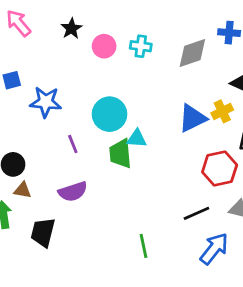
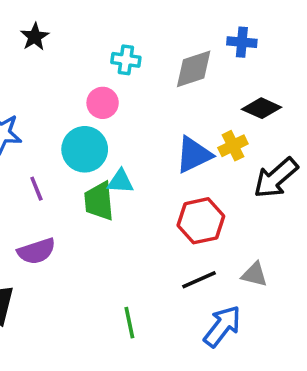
pink circle: (104, 46) -> (103, 103), moved
red hexagon: (220, 168) -> (201, 221), moved

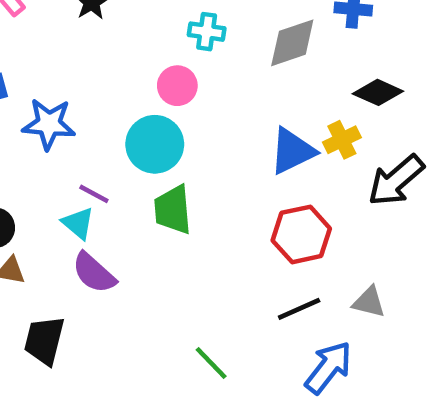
cyan triangle: (120, 181) -> (78, 223), moved, turned 36
purple line: (36, 189) -> (94, 194), turned -40
purple semicircle: (36, 251) -> (94, 273), turned 60
green line: (129, 323) -> (211, 363), turned -32

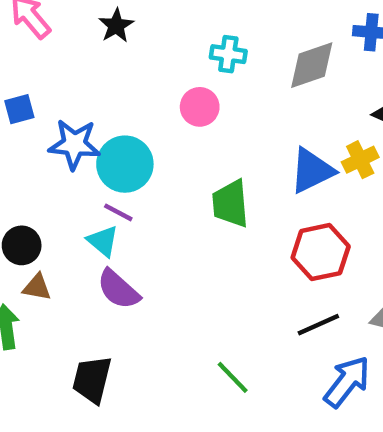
cyan circle: (155, 144) -> (125, 164), moved
green trapezoid: (173, 210) -> (230, 204), moved
black trapezoid: (44, 340) -> (92, 380), moved

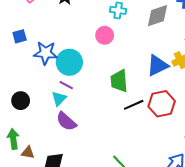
cyan triangle: (103, 241) -> (59, 99), turned 35
brown triangle: (37, 287) -> (28, 152), moved
black line: (318, 325) -> (134, 105), moved

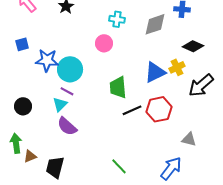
brown triangle: (28, 152) -> (30, 156), turned -32

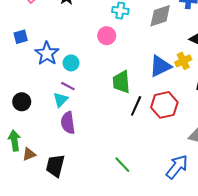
blue star: (47, 60) -> (47, 54), turned 30
cyan circle: (70, 69) -> (71, 63), size x0.6
black line: (132, 110) -> (136, 106), turned -42
purple semicircle: (67, 126) -> (68, 123), turned 40

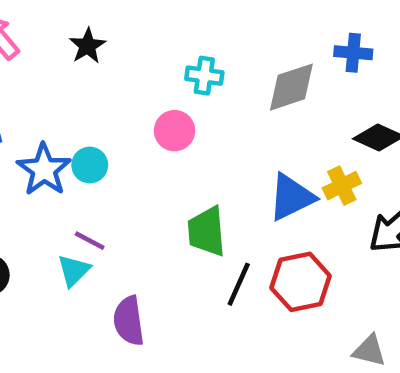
cyan circle: (71, 63) -> (90, 165), moved
purple semicircle: (68, 123) -> (129, 321), moved

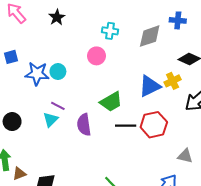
blue star: (44, 170) -> (37, 74), turned -30
green trapezoid: (207, 231) -> (111, 102), turned -115
black line: (239, 284) -> (126, 126), turned 66
purple semicircle: (129, 321) -> (84, 125), moved

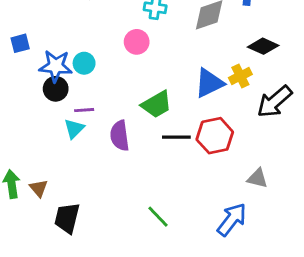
purple line: (58, 106) -> (84, 110), turned -32
black circle: (12, 122) -> (56, 89), moved
brown triangle: (19, 174) -> (39, 188), moved, turned -48

